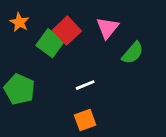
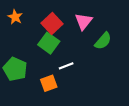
green square: (50, 43) -> (49, 43), moved
orange square: (85, 120) -> (49, 83), moved

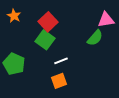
pink triangle: (83, 21) -> (106, 20), moved, turned 42
orange square: (49, 83) -> (59, 81), moved

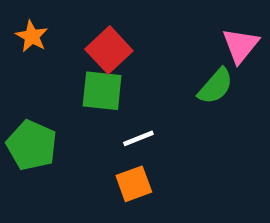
pink triangle: (106, 20) -> (241, 45), turned -42
green square: (45, 40) -> (102, 91), turned -30

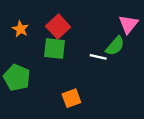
orange star: (32, 36) -> (20, 29), moved
white line: (138, 138) -> (98, 57), moved, turned 35

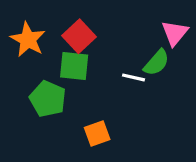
orange star: (20, 29) -> (28, 40), size x1.5
green pentagon: (17, 78) -> (48, 99), moved

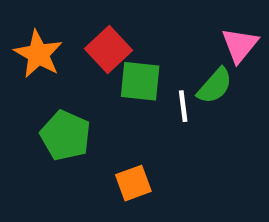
green square: (74, 66) -> (140, 81), moved
white line: (133, 77) -> (183, 106), turned 70

